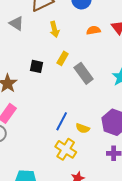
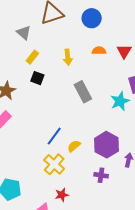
yellow arrow: (54, 29) -> (68, 57), moved
yellow rectangle: (63, 58) -> (32, 57), moved
yellow semicircle: (83, 128) -> (74, 146), turned 112

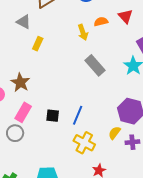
yellow arrow: (68, 57) -> (83, 32), moved
black square: (37, 78) -> (53, 116), moved
yellow semicircle: (74, 146) -> (114, 133), moved

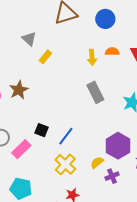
gray triangle: (24, 22) -> (29, 39), moved
pink rectangle: (23, 112) -> (21, 149), moved
purple cross: (132, 142) -> (112, 176), turned -32

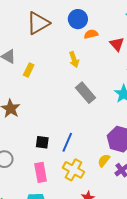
orange semicircle: (112, 51) -> (91, 34), moved
pink rectangle: (21, 149) -> (41, 172), moved, turned -42

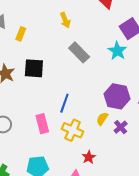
black square: (42, 142) -> (34, 68), moved, size x1.5
pink rectangle: (41, 172) -> (42, 124), moved

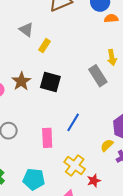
yellow arrow: (65, 20) -> (112, 57), moved
yellow cross: (73, 130) -> (75, 166), moved
red star: (89, 157) -> (94, 181), moved

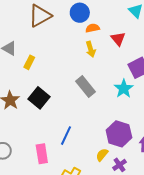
yellow arrow: (112, 57) -> (91, 49), moved
black square: (50, 82) -> (39, 98), turned 30

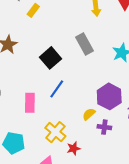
black square: (39, 98) -> (51, 58), moved
purple cross: (120, 165) -> (104, 127), turned 32

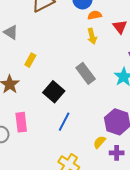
yellow rectangle: (33, 10) -> (30, 60), moved
pink rectangle: (30, 103) -> (21, 122), moved

